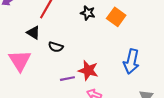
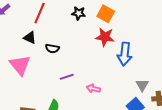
red star: (88, 70) -> (105, 37), moved

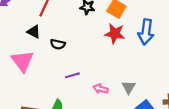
blue arrow: (125, 54) -> (146, 32), moved
gray triangle: (142, 85) -> (129, 87), moved

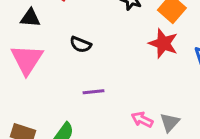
black triangle: (34, 32) -> (30, 18), moved, turned -32
pink arrow: (101, 89) -> (142, 120), moved

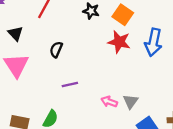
black triangle: (30, 18) -> (15, 33), turned 49
black semicircle: (81, 45) -> (56, 50), turned 98

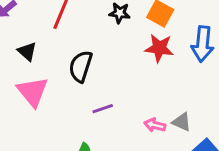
black semicircle: (56, 50) -> (81, 66), size x1.5
gray triangle: (131, 102) -> (182, 122), turned -35

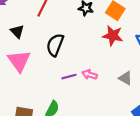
gray triangle: (182, 122) -> (125, 78), moved
pink arrow: (155, 125) -> (90, 75), moved

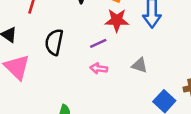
purple line: (69, 77) -> (98, 43), moved

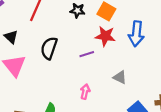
pink arrow: (99, 68) -> (85, 92), moved, turned 88

